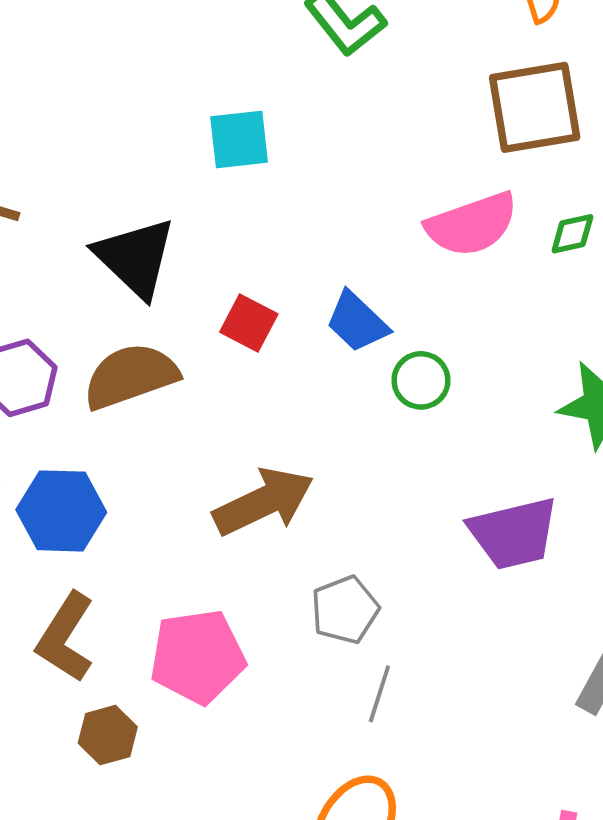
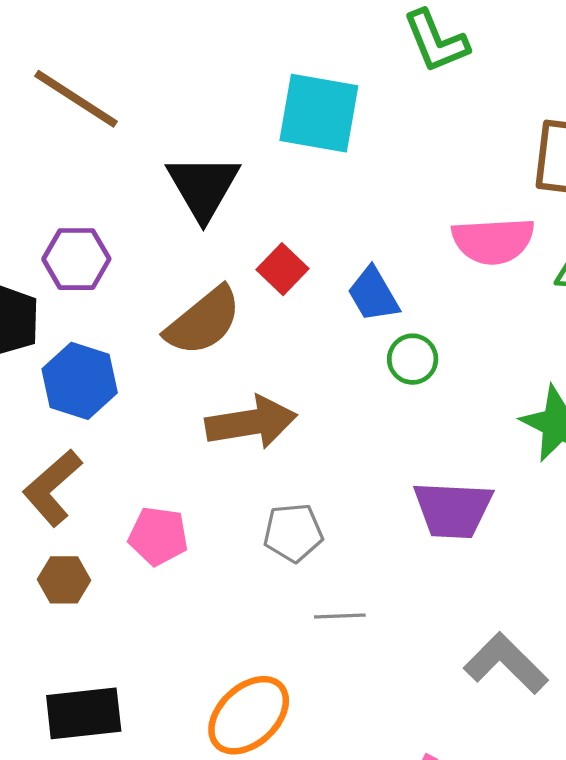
cyan square: (239, 140) -> (319, 113), size x1.5
brown semicircle: (131, 376) -> (203, 321), moved, turned 144
pink pentagon: (198, 657) -> (158, 536), size x0.7
gray line: (379, 694) -> (340, 616), moved, turned 54

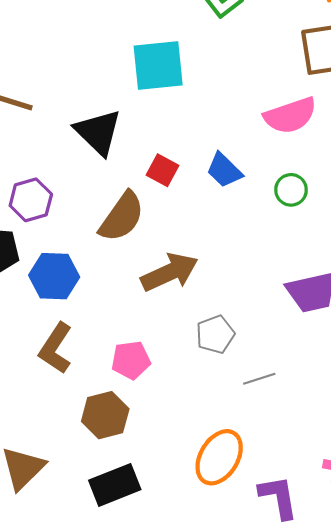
green circle: (413, 359) -> (291, 190), moved
brown hexagon: (64, 580) -> (105, 415), moved, size x1.4

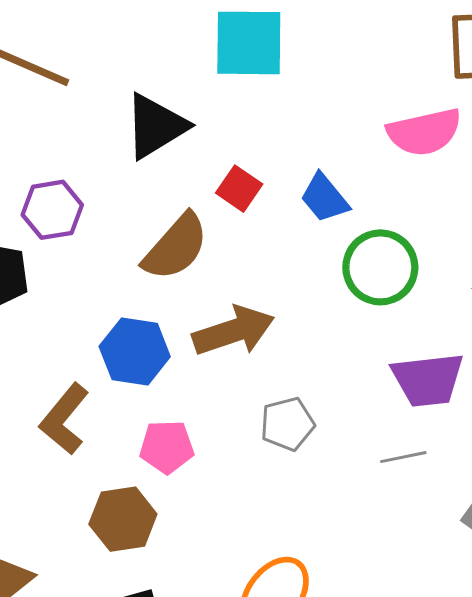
black triangle: (98, 132) -> (156, 126), turned 38
green circle: (291, 190) -> (380, 267), moved, size x1.6
blue hexagon: (54, 276) -> (135, 351), moved
gray line: (259, 379) -> (403, 457), moved

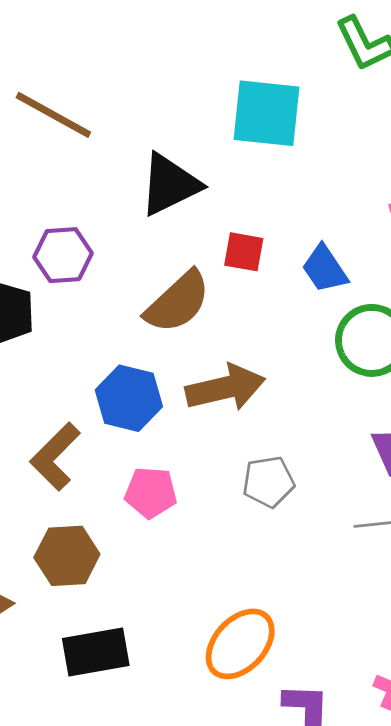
red square: (239, 189) -> (244, 252), turned -30
brown hexagon: (123, 519) -> (67, 556), moved

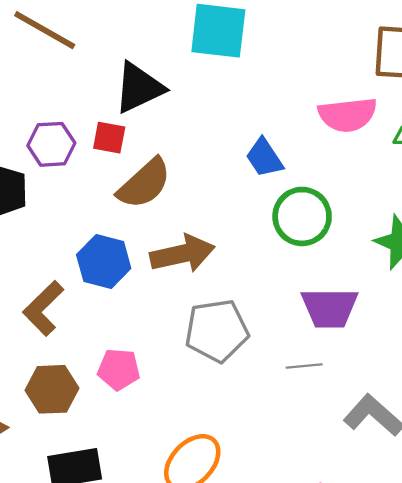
red square: (244, 252) -> (109, 138), moved
gray pentagon: (268, 482) -> (217, 331), size x1.5
pink pentagon: (151, 493) -> (119, 369), moved

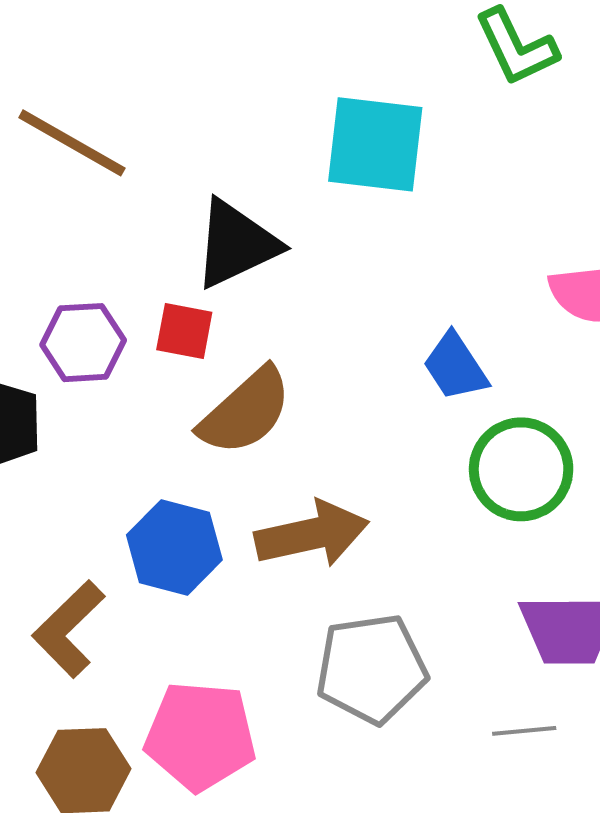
pink pentagon: (119, 369) -> (200, 736), size x1.5

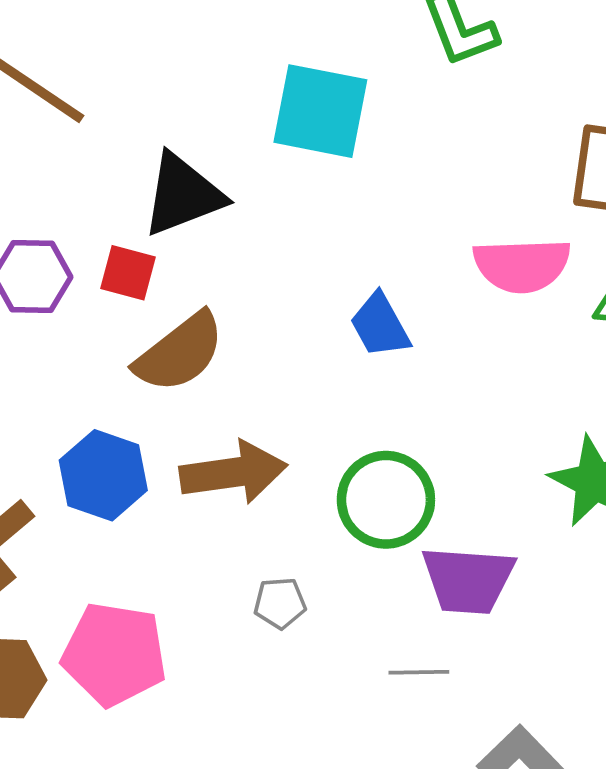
green circle: (521, 469) -> (386, 500), moved
gray pentagon: (371, 669) -> (280, 603), size x0.5

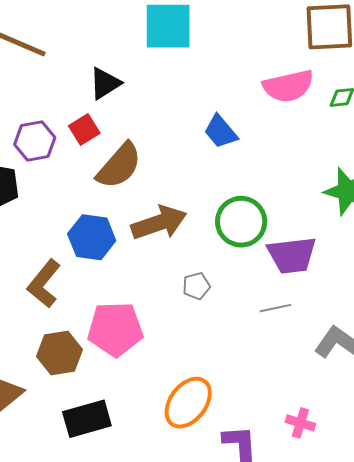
black triangle: (183, 195) -> (105, 83), size x0.7
red square: (128, 273) -> (84, 129), turned -36

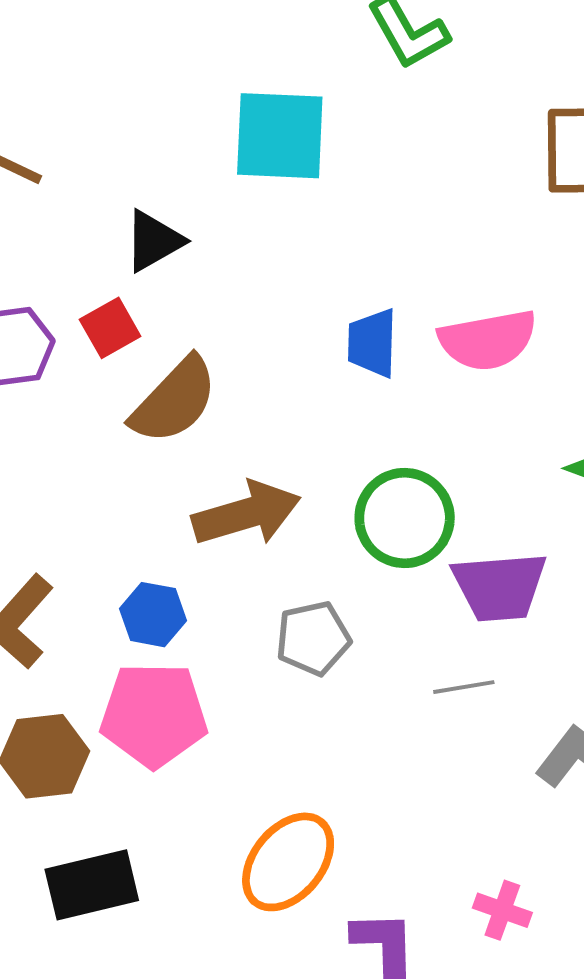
pink semicircle: (288, 86) -> (488, 340), moved
blue trapezoid: (221, 132) -> (372, 343), turned 39
blue hexagon: (92, 237) -> (153, 615), moved, size x0.7
gray pentagon: (196, 286) -> (313, 638), size x1.4

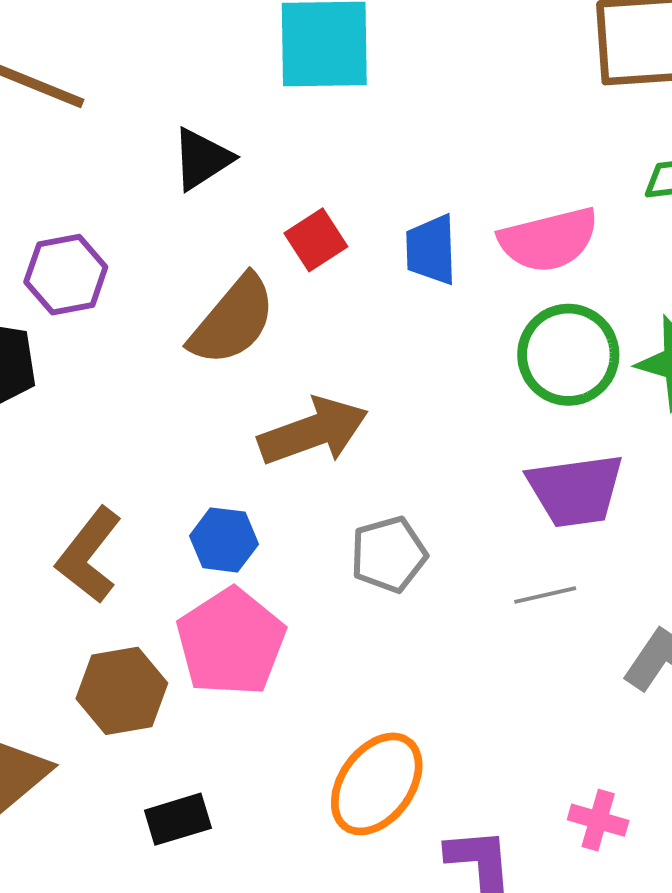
red square: (110, 328) -> (316, 240), moved
green circle: (405, 518) -> (568, 355), moved
pink pentagon: (154, 715) -> (231, 642), turned -30
black rectangle: (92, 885) -> (178, 819), size x0.7

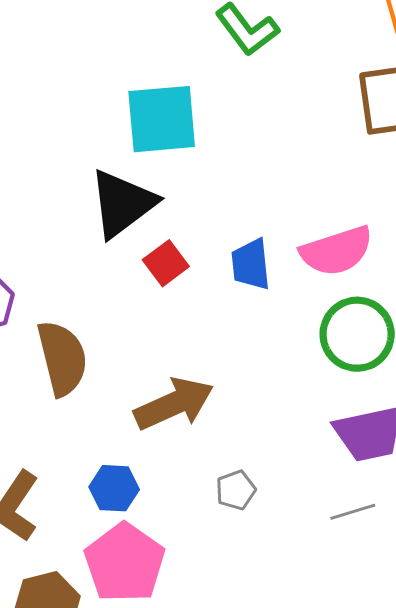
black triangle: (202, 159) -> (122, 203), moved, size x1.5
brown semicircle: (233, 320) -> (62, 358), moved, turned -50
gray pentagon: (389, 554) -> (236, 490), size x0.7

